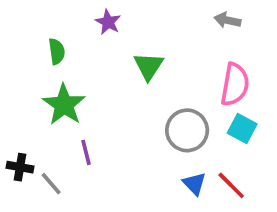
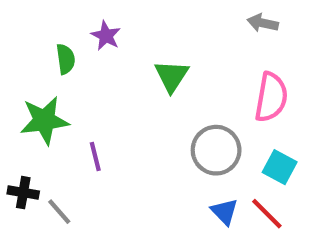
purple star: (108, 22) -> (106, 36), moved
green star: (64, 105) -> (44, 120), moved, turned 30
cyan square: (242, 129) -> (280, 167), moved
purple line: (86, 152) -> (95, 156), moved

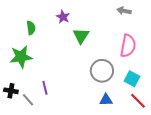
purple star: (106, 36) -> (63, 17), moved
purple line: (95, 156) -> (45, 88), moved
blue triangle: (225, 212) -> (106, 100), turned -48
red line: (267, 214) -> (138, 101), moved

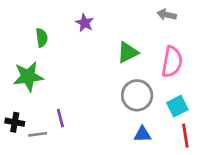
green triangle: (81, 36) -> (128, 52), moved, turned 30
cyan square: (132, 79) -> (177, 106), turned 35
gray line: (28, 100) -> (38, 134), turned -56
red line: (138, 101) -> (185, 136), turned 36

